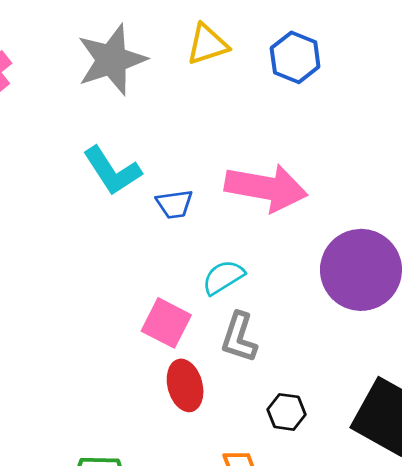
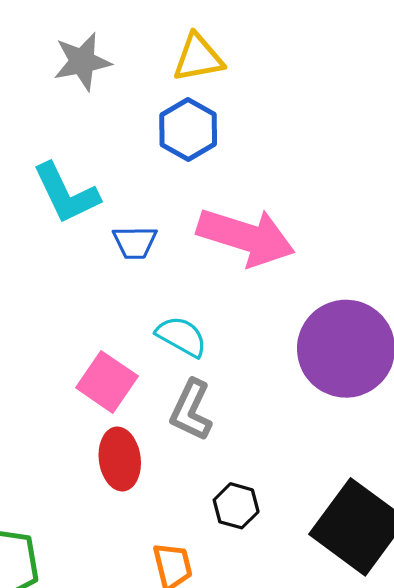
blue hexagon: (295, 57) -> (188, 129), moved
gray star: (112, 60) -> (82, 62), size x0.7
cyan semicircle: (223, 277) -> (181, 336), turned 54

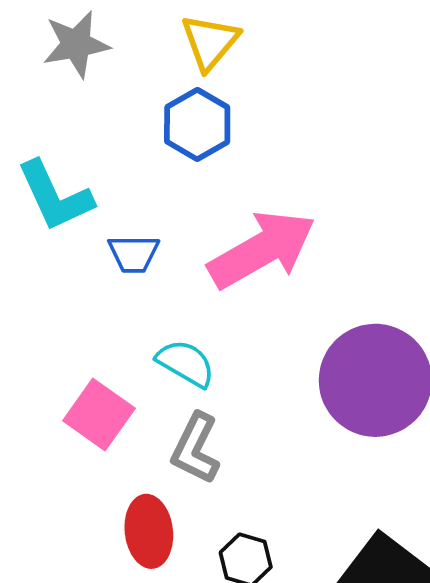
yellow triangle: (198, 58) -> (210, 42), turned -40
pink arrow: (246, 237) -> (262, 250), turned -48
red ellipse: (120, 459) -> (149, 531), moved

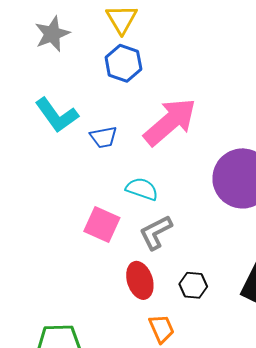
gray L-shape: (196, 448) -> (156, 232), turned 48

